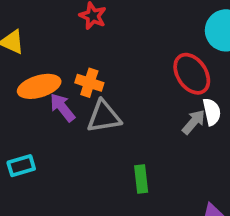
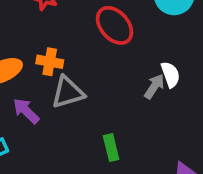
red ellipse: (192, 74) -> (115, 25), moved
purple arrow: (62, 107) -> (26, 111), moved

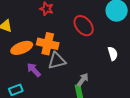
orange cross: (50, 62) -> (48, 44), size x1.5
gray arrow: (154, 86) -> (83, 80), moved

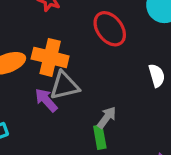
purple arrow: (34, 70) -> (46, 100), moved

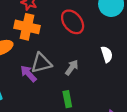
orange cross: (50, 57) -> (27, 27), moved
gray arrow: (107, 118) -> (72, 67), moved

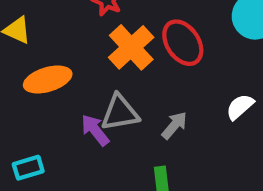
orange cross: (27, 27) -> (131, 47), moved, turned 30
white semicircle: (107, 54) -> (240, 107), turned -119

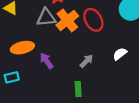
orange ellipse: (48, 80) -> (22, 48), moved
gray triangle: (120, 113) -> (46, 17), moved

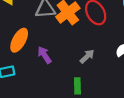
orange ellipse: (22, 48) -> (19, 40), turned -50

